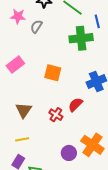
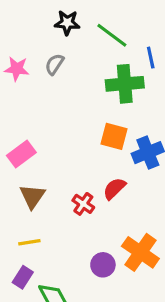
pink star: (18, 16) -> (17, 69), moved
pink rectangle: (15, 65) -> (21, 154), moved
orange square: (53, 73) -> (114, 136), moved

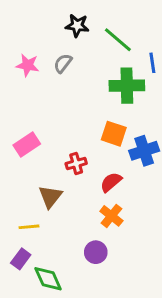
brown triangle: (32, 196) -> (50, 197), moved
red cross: (83, 204) -> (76, 164), moved, turned 36
orange cross: (140, 252) -> (111, 216), moved, size x0.7

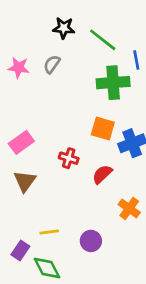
red cross: (76, 164) -> (69, 158), turned 36
brown triangle: (50, 197) -> (25, 181), moved
orange cross: (111, 216) -> (129, 208), moved
yellow line: (29, 227) -> (49, 232), moved

